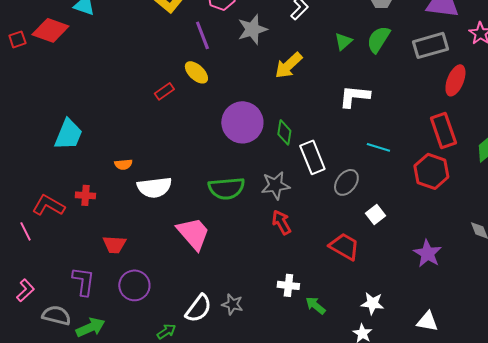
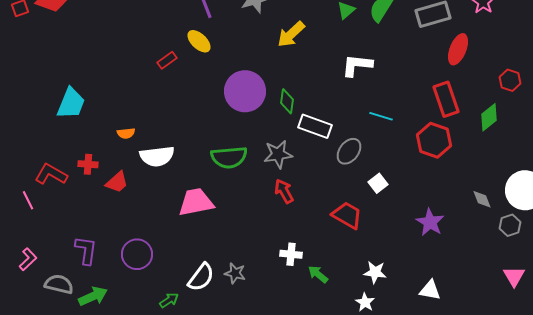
white rectangle: (312, 157) -> (315, 126), turned -48
pink trapezoid: (193, 233) -> (196, 202), turned -60
red trapezoid: (114, 244) -> (117, 182), moved, turned -45

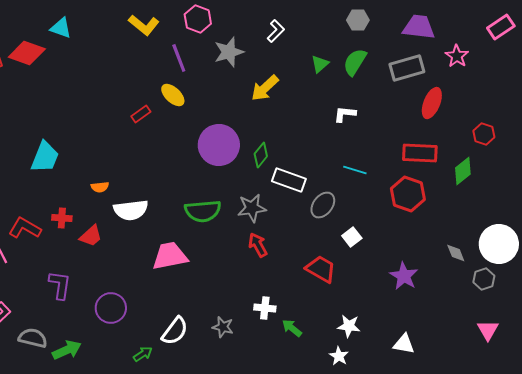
white L-shape: (357, 65) -> (345, 114), moved, size x0.7
red rectangle: (446, 99) -> (420, 153), turned -68
green diamond: (287, 101) -> (261, 155), turned 30
purple L-shape: (86, 250) -> (60, 285), moved
gray star: (235, 273) -> (223, 327), moved

